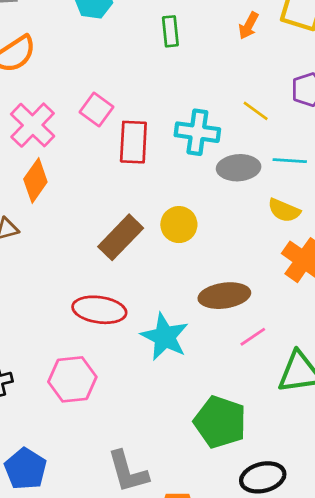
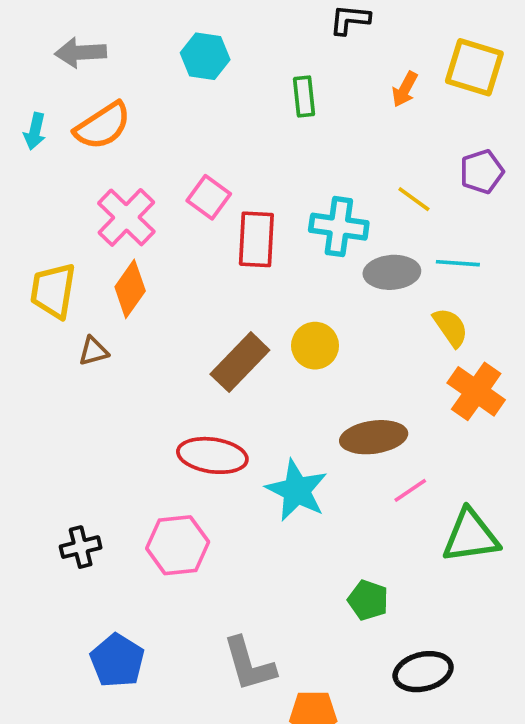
yellow semicircle: (284, 210) -> (451, 327), turned -148
green pentagon: (220, 422) -> (368, 600), size x0.6

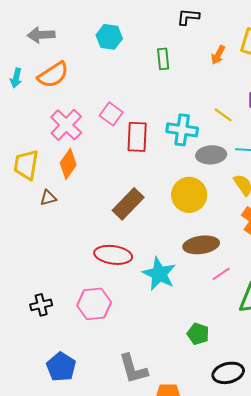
yellow circle: (315, 346) -> (189, 195), moved, size x1.4

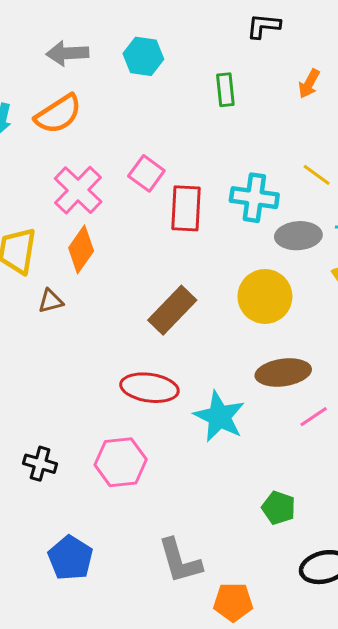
gray arrow: (41, 35) -> (67, 53), moved
black cross: (41, 305) -> (40, 464), turned 30

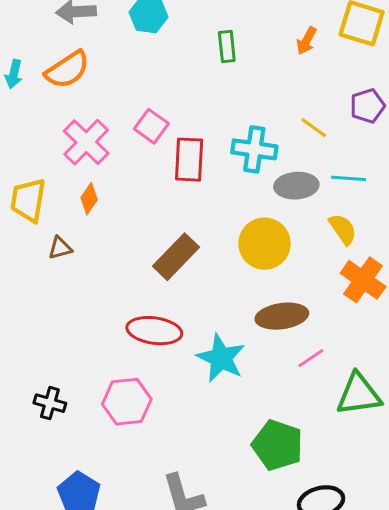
orange diamond: (81, 249) -> (89, 199), size x0.7
green pentagon: (279, 508) -> (278, 445), size x1.6

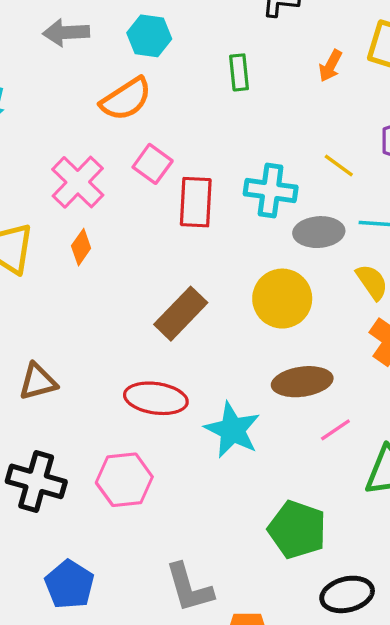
orange semicircle: (67, 70) -> (126, 99), moved
brown triangle: (60, 248) -> (38, 382), moved, size x1.4
black cross: (50, 403) -> (36, 481), size x1.6

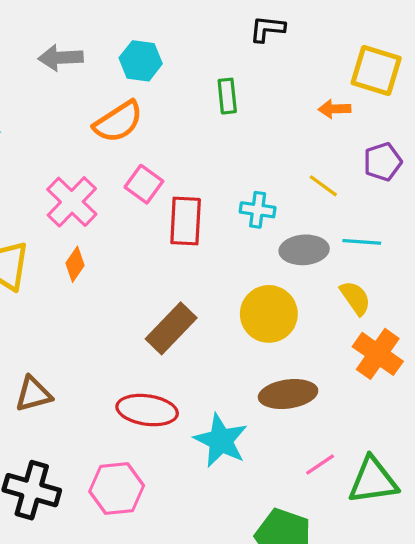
orange arrow: (330, 66) -> (334, 109), moved, turned 60
cyan cross: (271, 190) -> (258, 210), size x0.7
pink line: (335, 430) -> (320, 464), moved

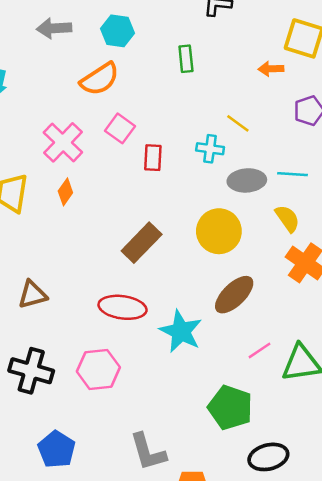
yellow line: (323, 186) -> (238, 123), moved
red rectangle: (186, 221) -> (153, 158), size x0.7
brown ellipse: (288, 394) -> (234, 295), turned -36

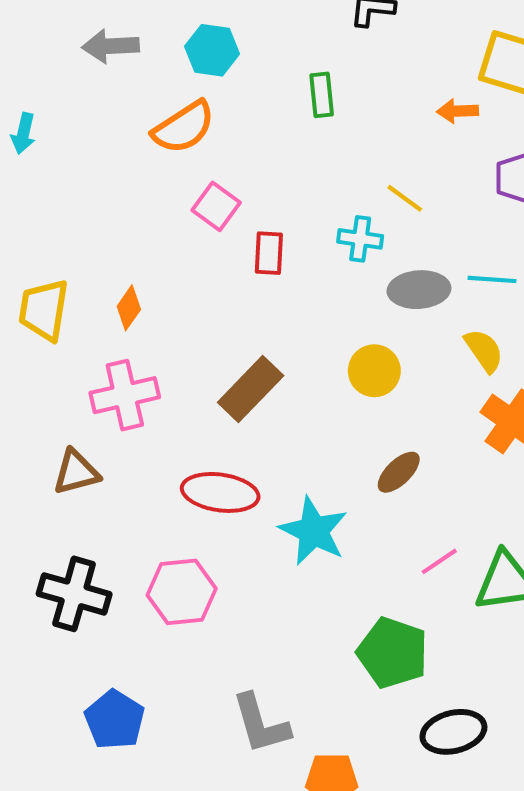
pink cross: (63, 142) -> (125, 395), moved, turned 33
yellow circle: (219, 231) -> (374, 371), size x0.7
brown ellipse: (234, 295) -> (399, 472), size x0.7

